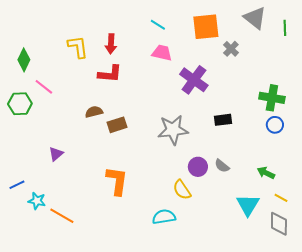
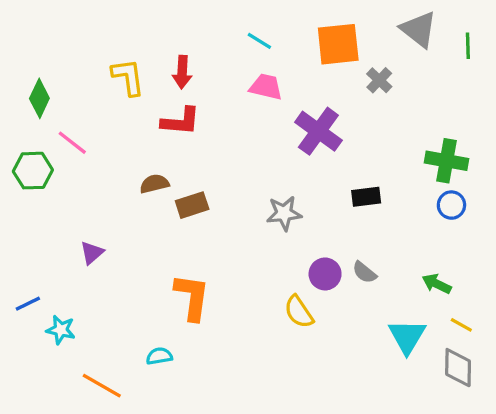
gray star: (173, 130) -> (284, 213), size x0.7
orange line: (62, 216) -> (102, 386), moved
cyan semicircle: (164, 217) -> (159, 356), moved, size x0.7

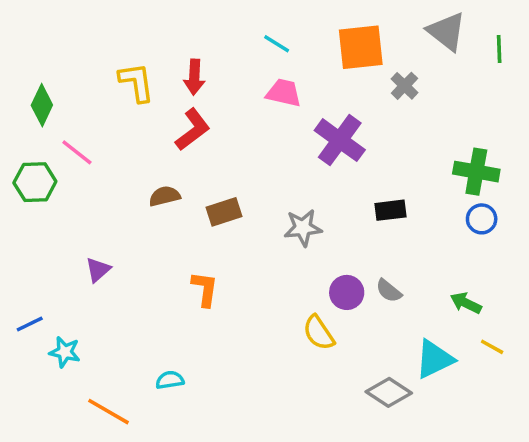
red L-shape: (181, 121) -> (193, 130), turned -42
brown rectangle: (192, 205) -> (224, 212), moved
orange L-shape: (192, 297) -> (205, 289), moved, size x0.7
cyan triangle: (407, 336) -> (434, 359), turned 33
gray diamond: (458, 368) -> (389, 392), moved, turned -57

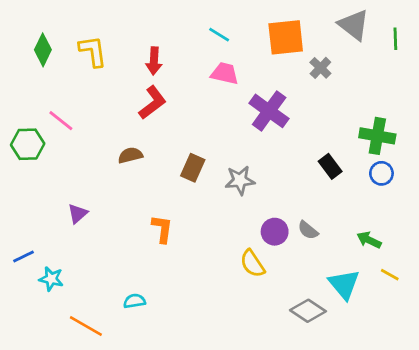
yellow L-shape: (137, 82) -> (93, 51), moved
green diamond: (42, 105) -> (43, 50), moved
black rectangle: (390, 210) -> (330, 166), moved, turned 60
brown rectangle: (224, 212) -> (193, 168), moved, turned -48
cyan triangle: (434, 359) -> (344, 284), turned -44

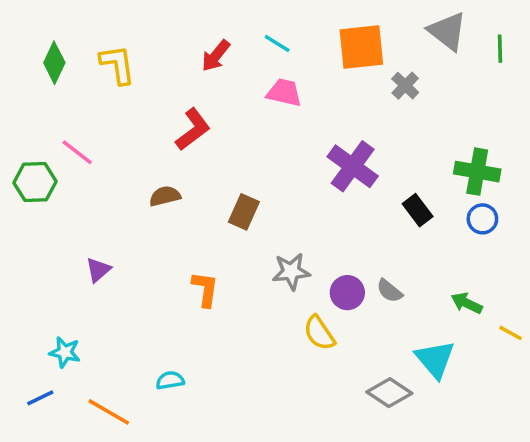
red arrow: (154, 61) -> (216, 56), moved, turned 36
purple cross: (269, 111) -> (353, 166), moved
gray star: (240, 180) -> (291, 272), moved
blue line: (23, 257) -> (40, 398), moved
yellow line: (390, 275) -> (511, 333), moved

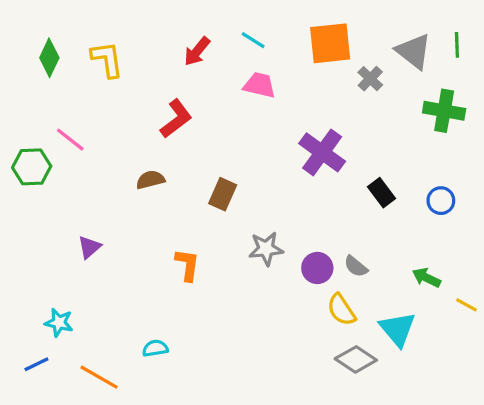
gray triangle: (447, 31) -> (414, 51), moved
green cross: (477, 172) -> (444, 111), moved
yellow semicircle: (319, 333) -> (341, 310), moved

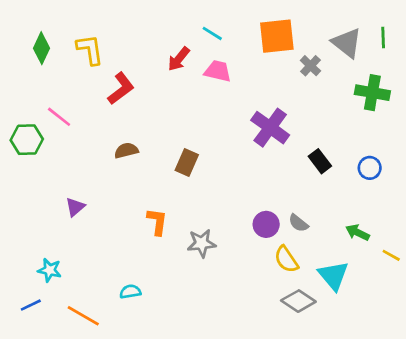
red arrow: (197, 51) -> (179, 59), moved
red L-shape: (176, 119) -> (121, 89), moved
gray star: (266, 249) -> (202, 243), moved

